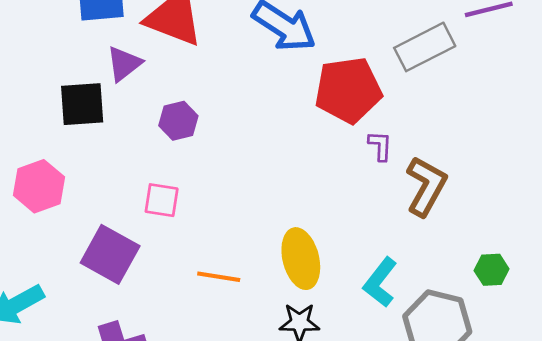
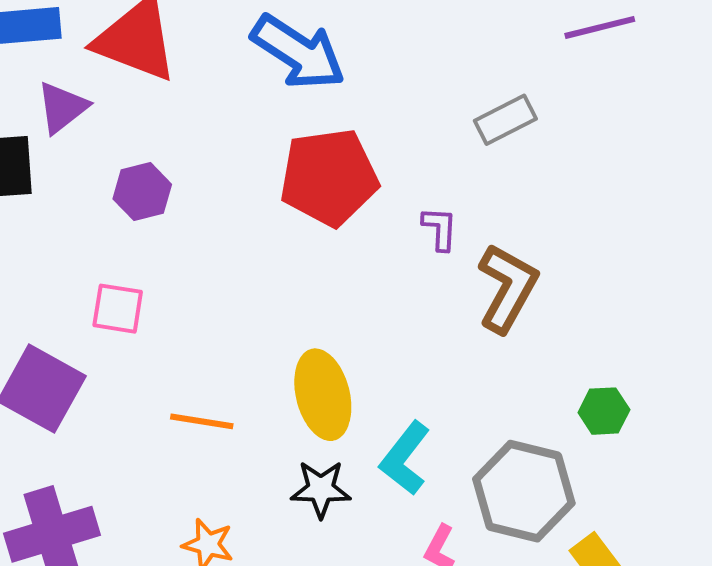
gray rectangle: (425, 47) -> (505, 120), moved, size x0.7
red pentagon: (348, 90) -> (329, 177), moved
cyan L-shape: (380, 282) -> (405, 458), moved

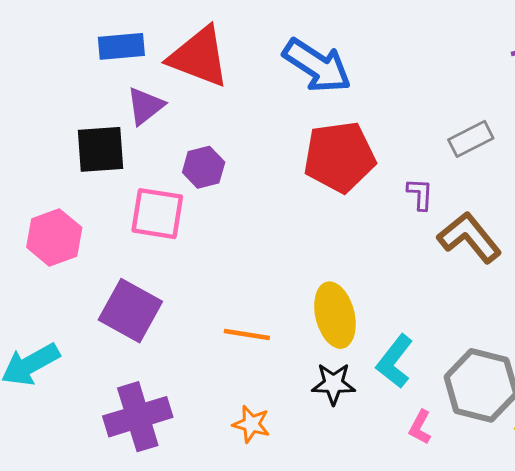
gray rectangle: (505, 120) -> (471, 139), moved
brown L-shape: (507, 288) -> (469, 237), turned -68
pink square: (118, 309) -> (157, 214), moved, size x1.4

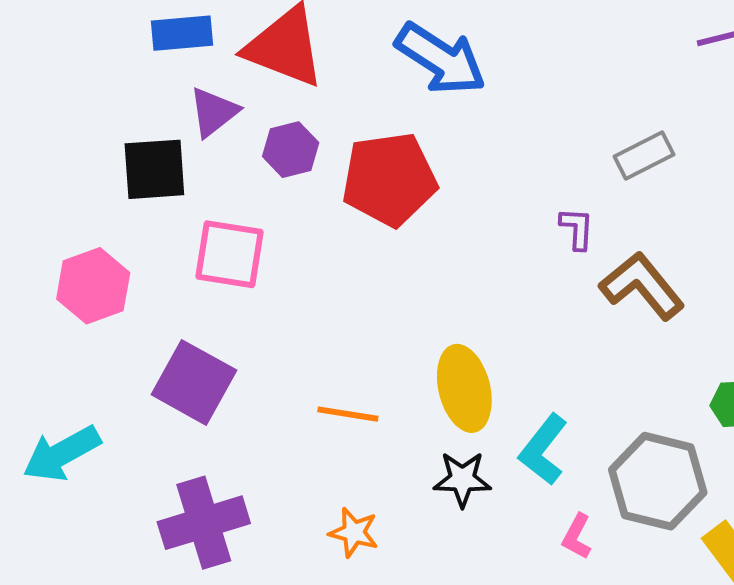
red pentagon: (339, 157) -> (389, 179), moved
purple hexagon: (204, 167) -> (291, 150), moved

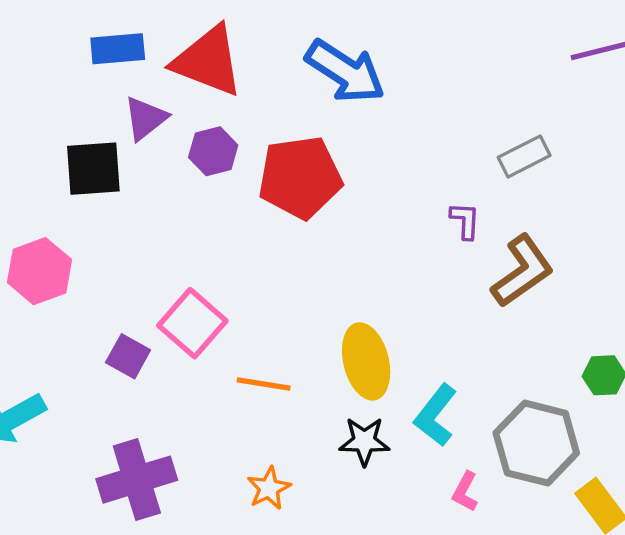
pink square: (229, 254) -> (192, 323), moved, turned 32
brown L-shape: (642, 286) -> (522, 271), turned 94
purple square: (194, 382) -> (128, 356), size x0.6
orange star: (354, 532) -> (269, 488), turned 30

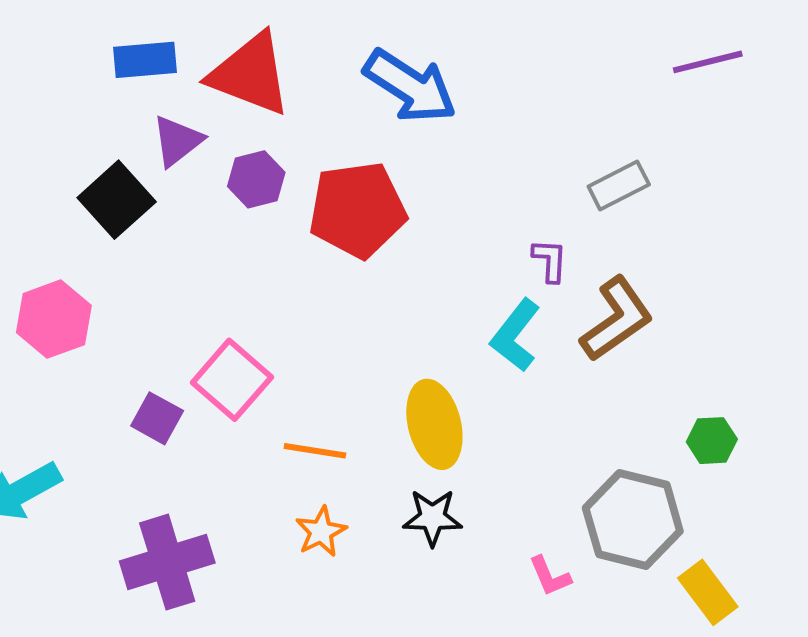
black square: (93, 169) -> (117, 200), turned -38
cyan L-shape: (436, 415) -> (515, 335), moved
orange star: (269, 488) -> (321, 532), moved
pink L-shape: (465, 492) -> (550, 576), turned -51

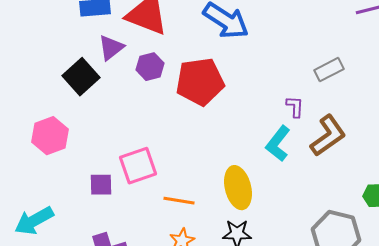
pink square: (232, 380) -> (138, 166), turned 30
purple square: (157, 418) -> (101, 185), turned -30

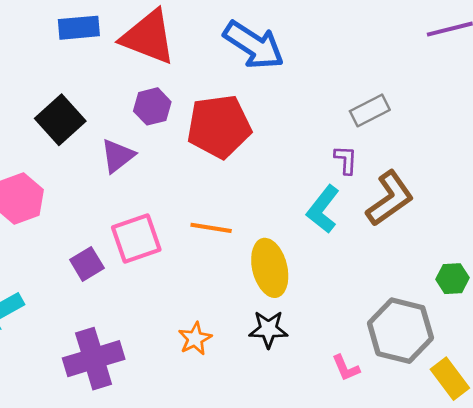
purple triangle: (111, 48) -> (118, 156), moved
gray rectangle: (329, 70) -> (370, 110), moved
purple square: (101, 185) -> (87, 264), turned -30
orange line: (179, 201) -> (211, 228), moved

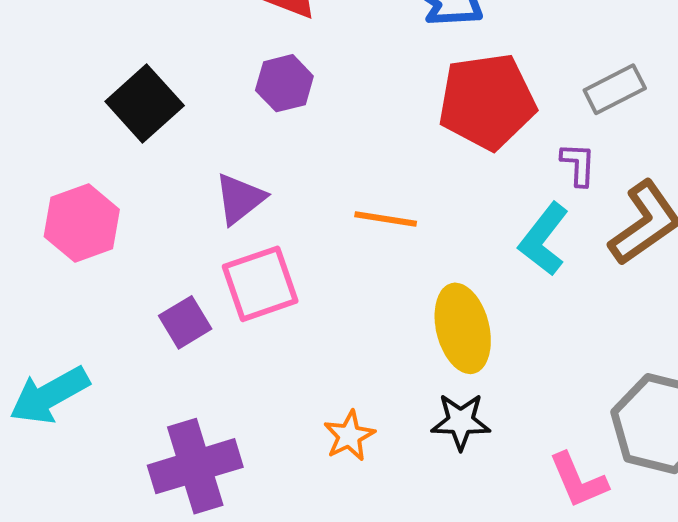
red pentagon: (219, 126) -> (487, 101), moved
purple triangle: (118, 156) -> (240, 199), moved
orange line: (211, 228) -> (386, 219), moved
pink L-shape: (346, 368) -> (578, 480), size x1.4

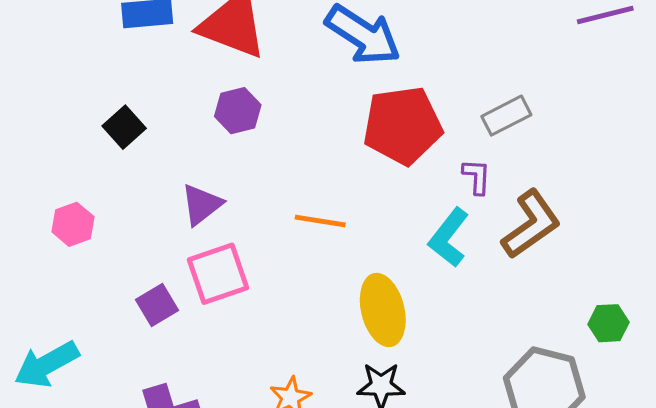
black square: (145, 103) -> (124, 127), size x0.7
pink hexagon: (82, 223) -> (73, 224), size x0.7

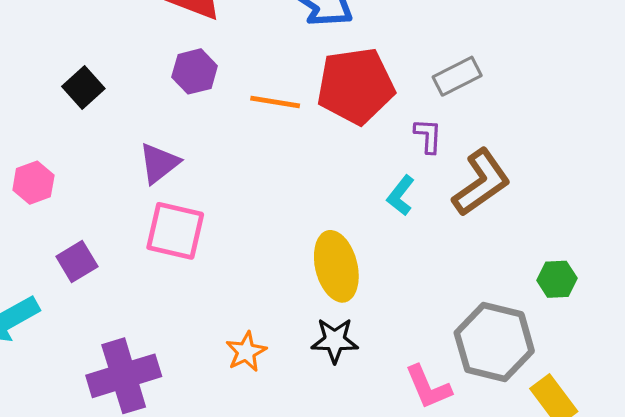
orange line: (320, 221) -> (275, 102), moved
cyan L-shape: (449, 237) -> (401, 195), size x0.7
pink square: (218, 274) -> (175, 231), turned 32
purple square: (157, 305) -> (77, 261), moved

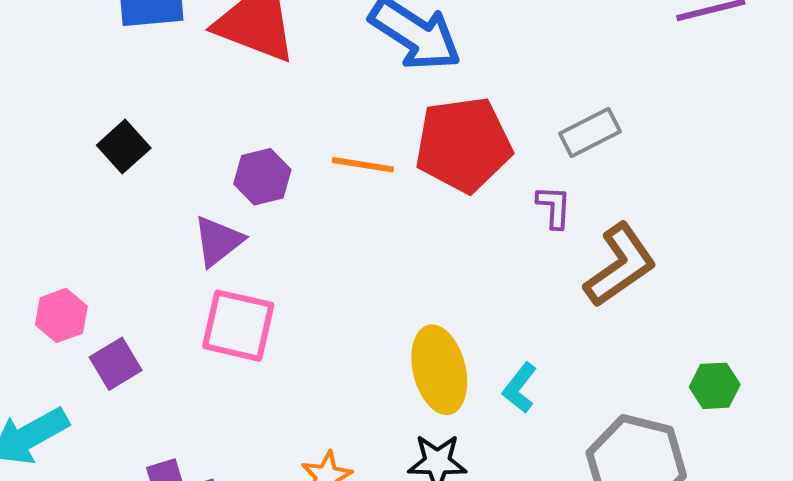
purple hexagon: (195, 71) -> (262, 177), moved
pink hexagon: (33, 183) -> (61, 315), moved
cyan L-shape: (401, 195) -> (520, 388), moved

